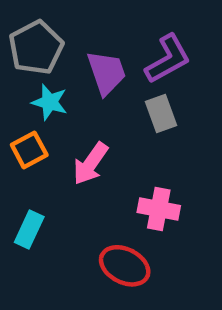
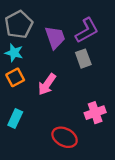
cyan star: (50, 102) -> (14, 53), moved
pink cross: (159, 209) -> (95, 113), moved, turned -30

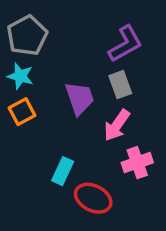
purple trapezoid: (55, 37) -> (80, 98), moved
pink arrow: (47, 84) -> (117, 125), moved
cyan rectangle: (15, 118) -> (63, 171), moved

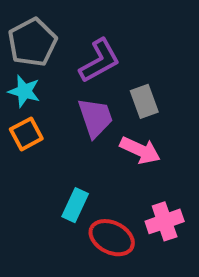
purple L-shape: (125, 44) -> (100, 61), moved
pink arrow: (117, 125) -> (140, 150), turned -100
pink cross: (137, 163) -> (165, 221), moved

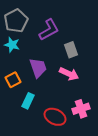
purple trapezoid: (95, 118) -> (38, 68), moved
orange square: (26, 134) -> (13, 80), moved
cyan rectangle: (75, 205) -> (28, 101), moved

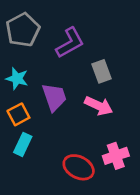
cyan star: (12, 45) -> (17, 79), moved
cyan rectangle: (28, 101) -> (23, 144), moved

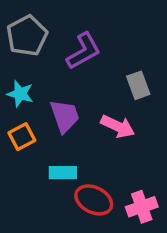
gray rectangle: (102, 71) -> (138, 85), moved
cyan rectangle: (23, 144) -> (63, 173), moved, turned 65
pink cross: (116, 156) -> (142, 207), moved

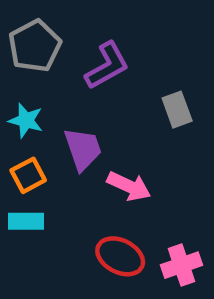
pink arrow: (118, 126) -> (129, 186), moved
cyan rectangle: (63, 173) -> (26, 221), moved

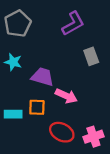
purple L-shape: (107, 66) -> (73, 24), moved
purple trapezoid: (83, 149) -> (43, 77), turned -55
orange square: (28, 175) -> (37, 107), moved, turned 30

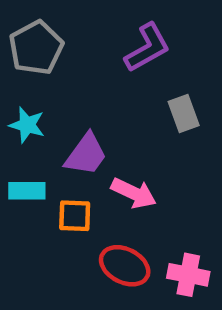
purple trapezoid: (43, 77) -> (86, 154), turned 110
cyan rectangle: (13, 114) -> (27, 191), moved
pink cross: (93, 137) -> (188, 275), turned 30

